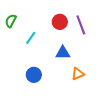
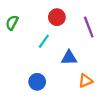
red circle: (60, 22) -> (57, 17), moved
cyan line: (31, 38) -> (44, 41), moved

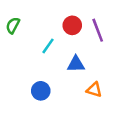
red circle: (57, 17) -> (72, 25), moved
orange triangle: (85, 81) -> (94, 90), turned 40

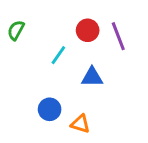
orange triangle: (94, 90) -> (80, 124), moved

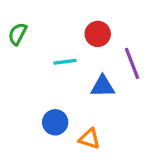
purple line: (118, 36) -> (132, 63), moved
cyan line: (58, 55) -> (65, 62), turned 48

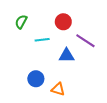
green semicircle: (18, 34) -> (21, 22), moved
purple line: (132, 63) -> (85, 41), turned -36

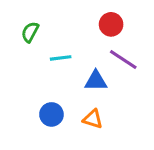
red circle: (63, 22) -> (111, 24), moved
orange triangle: (58, 89) -> (93, 119), moved

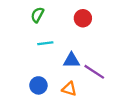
green semicircle: (30, 32) -> (37, 15), moved
purple line: (123, 59) -> (94, 72), moved

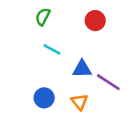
cyan line: (45, 43) -> (52, 49), turned 35
orange triangle: (69, 89) -> (79, 102), turned 35

